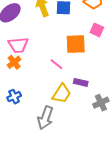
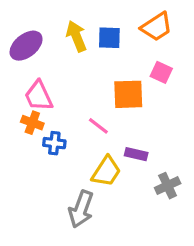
pink trapezoid: (18, 45) -> (39, 96), turned 70
orange cross: (14, 62) -> (32, 123), turned -32
blue cross: (14, 97) -> (54, 143), moved, turned 32

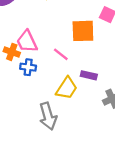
pink trapezoid: (39, 96) -> (27, 41), moved
gray arrow: (81, 209) -> (48, 116), turned -36

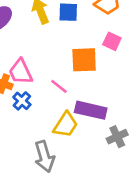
blue cross: (28, 67) -> (22, 101), turned 35
purple rectangle: (89, 75) -> (91, 110), size x1.6

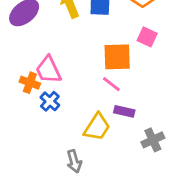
pink line: (59, 86) -> (111, 84), moved
purple rectangle: (91, 110) -> (124, 111), size x0.6
gray arrow: (44, 156) -> (74, 161), size x0.7

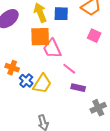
orange square: (117, 57) -> (40, 37), moved
pink trapezoid: (48, 70) -> (52, 49), moved
yellow trapezoid: (97, 127) -> (42, 84), moved

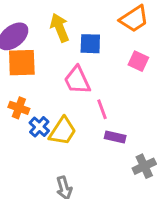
blue square: (61, 14) -> (90, 44), moved
orange square: (40, 37) -> (22, 63), moved
pink line: (69, 69) -> (102, 109), turned 32

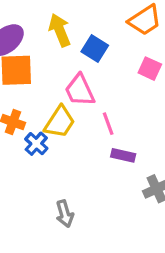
blue square: (90, 44) -> (95, 49), turned 30
yellow trapezoid: (63, 131) -> (60, 122), moved

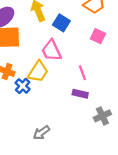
pink line: (108, 124) -> (82, 73), moved
gray arrow: (65, 214) -> (41, 133), turned 70

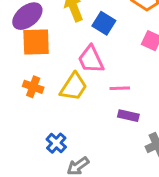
pink line: (82, 73) -> (120, 88), moved, turned -72
blue cross: (23, 86) -> (56, 143), moved

